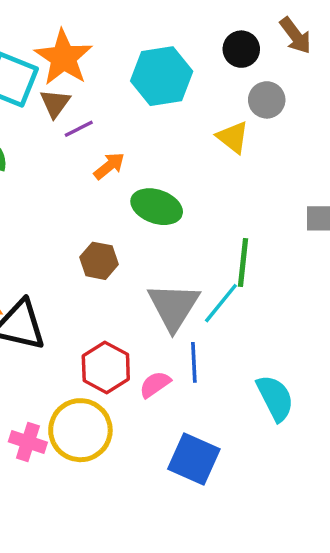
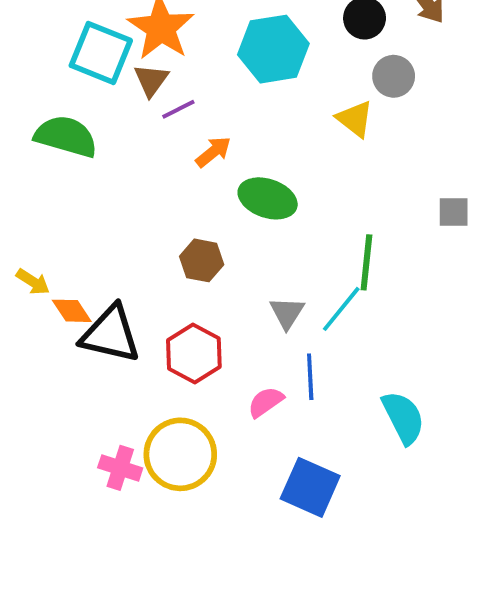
gray triangle: (174, 307) -> (287, 313), size x0.6
red hexagon: (106, 367) -> (194, 354), moved

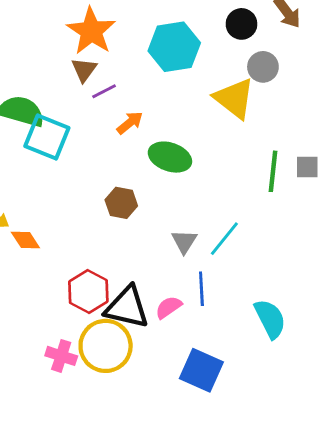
cyan square: (101, 53) -> (47, 137), moved
yellow triangle: (355, 119) -> (234, 98), size x1.5
green line: (366, 262) -> (273, 171), moved
black triangle: (111, 334) -> (127, 307), moved
red hexagon: (194, 354) -> (88, 292), moved

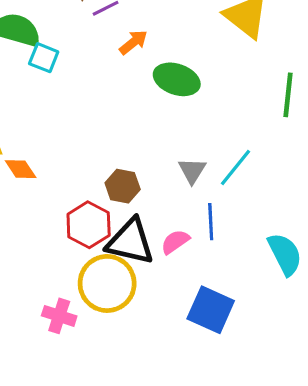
cyan square: (47, 137) -> (44, 58), size x0.6
brown hexagon: (121, 203) -> (123, 186), moved
pink cross: (61, 356) -> (59, 316), moved

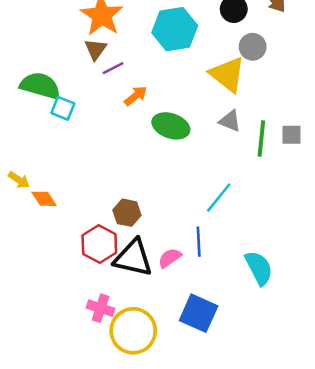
gray triangle: (192, 171) -> (230, 121), moved, turned -40
yellow circle: (107, 283) -> (133, 331), moved
pink cross: (59, 316) -> (101, 308), moved

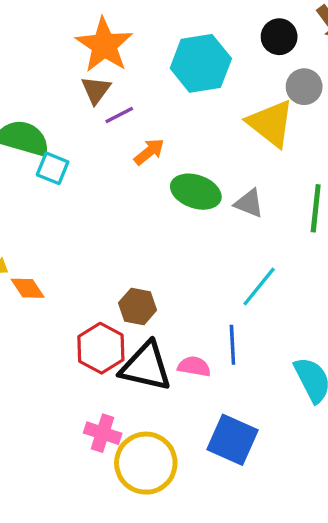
gray triangle: (230, 121) -> (249, 203), moved
pink semicircle: (170, 258) -> (194, 366), turned 45

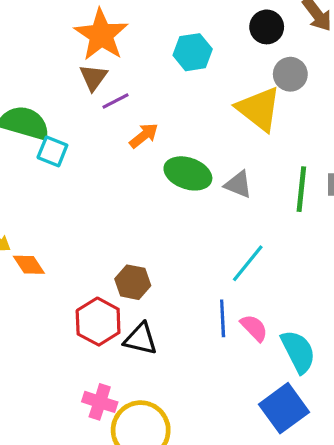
cyan hexagon: (201, 63) -> (193, 52), size x0.7
black triangle: (146, 366) -> (141, 339), size x0.7
pink semicircle: (194, 366) -> (254, 328), moved, turned 36
blue square: (232, 440) -> (284, 408), moved, turned 30

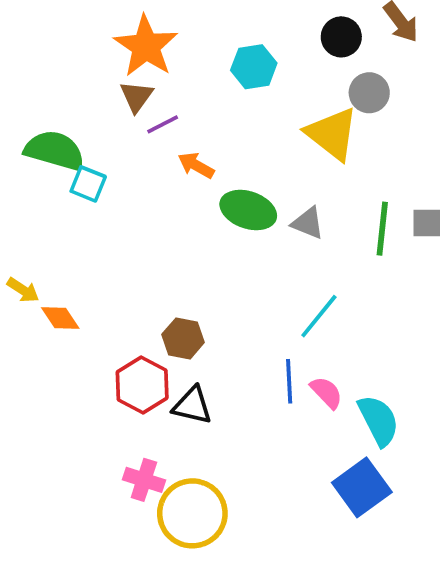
orange arrow: (144, 136) -> (196, 165), turned -112

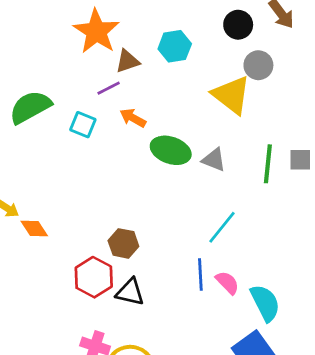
brown triangle: (137, 96) -> (127, 61), moved, turned 35
green semicircle: (55, 150) -> (30, 107), turned -45
cyan square: (88, 184) -> (83, 125), moved

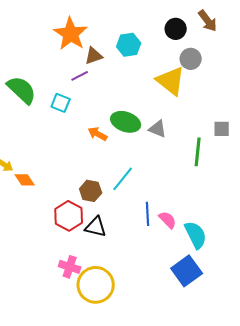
green semicircle: (30, 107) -> (22, 90), turned 72
orange arrow: (133, 118) -> (98, 134), moved
green line: (268, 164) -> (198, 152), moved
cyan line: (222, 227) -> (123, 179), moved

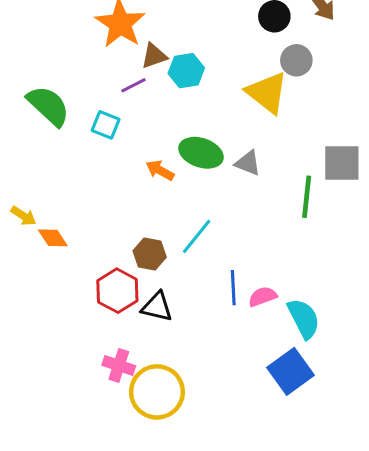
cyan hexagon: (129, 45) -> (186, 71), moved
gray square: (222, 129) -> (342, 163), size x1.6
pink semicircle: (168, 220) -> (263, 297), turned -66

